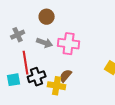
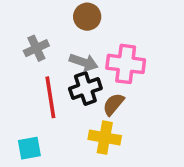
brown semicircle: (66, 76) -> (113, 104), moved
black cross: (37, 77) -> (85, 88), moved
cyan square: (14, 80) -> (29, 148), moved

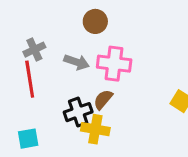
brown circle: (87, 17) -> (95, 21), moved
black cross: (85, 88) -> (78, 112), moved
red line: (50, 97) -> (30, 79), moved

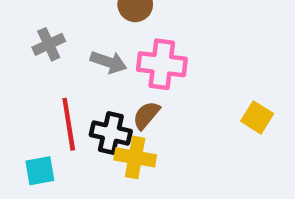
red line: (30, 79) -> (69, 124), moved
black cross: (78, 112) -> (111, 133), turned 32

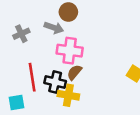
gray arrow: (109, 62) -> (54, 28), moved
pink cross: (162, 64) -> (70, 51), moved

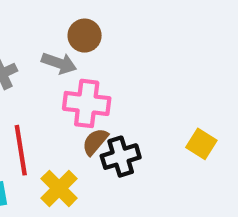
black cross: (55, 82) -> (121, 157), moved, turned -30
yellow cross: (68, 95) -> (59, 188), moved, turned 35

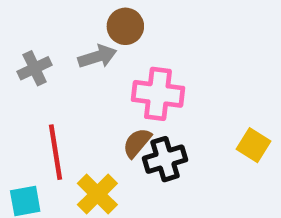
gray arrow: (59, 63) -> (97, 57), turned -36
pink cross: (87, 103) -> (158, 94), moved

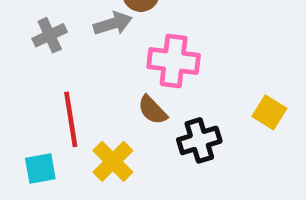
brown semicircle: (137, 143) -> (153, 110), turned -84
black cross: (165, 159) -> (199, 140), moved

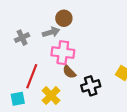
pink cross: (174, 61) -> (63, 53), moved
red line: (71, 119) -> (32, 76), turned 30

